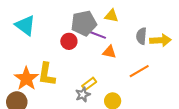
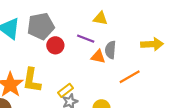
gray pentagon: (84, 23) -> (41, 26), moved
gray semicircle: (141, 36) -> (110, 50), moved
yellow rectangle: (89, 84) -> (65, 90), moved

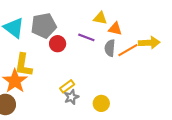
orange triangle: (98, 57) -> (115, 29), moved
orange line: (130, 77) -> (128, 50), moved
yellow L-shape: (32, 80) -> (23, 65), moved

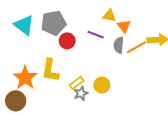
orange triangle: (115, 29) -> (124, 26), turned 40
yellow L-shape: (23, 65) -> (50, 70), moved
yellow circle: (101, 103) -> (102, 85), moved

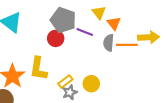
yellow triangle: (109, 16) -> (99, 13), turned 40
gray pentagon: (53, 23) -> (63, 20), moved, turned 30
orange line: (137, 47) -> (127, 45), turned 30

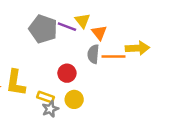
purple line: (85, 32) -> (67, 27), moved
red circle: (56, 38) -> (67, 73), moved
yellow rectangle: (65, 82) -> (45, 97), turned 56

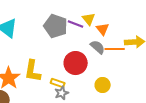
gray semicircle: (93, 54) -> (98, 47), turned 126
red circle: (67, 73) -> (76, 63), size x1.5
yellow circle: (74, 99) -> (103, 85), moved

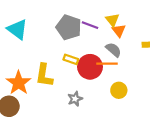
yellow triangle: (89, 19) -> (112, 20), moved
orange line: (115, 49) -> (107, 64), moved
yellow rectangle: (58, 83) -> (71, 59), moved

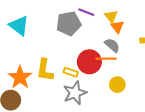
purple line: (90, 25) -> (86, 12), moved
gray pentagon: (69, 27) -> (69, 24), turned -30
yellow rectangle: (71, 59) -> (71, 72), moved
gray star: (75, 99) -> (75, 93), size x1.6

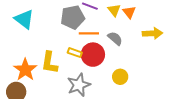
orange triangle: (117, 27) -> (129, 12), moved
orange line: (106, 59) -> (89, 33), moved
yellow rectangle: (71, 72) -> (75, 53), moved

